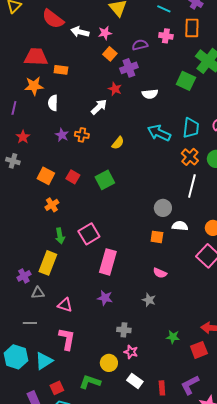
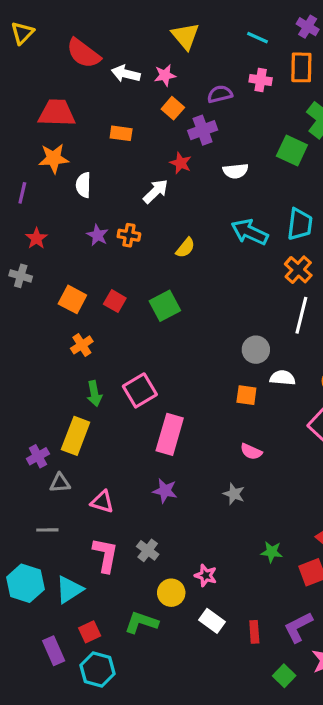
orange rectangle: (61, 70) -> (121, 133), moved
gray cross: (124, 330) -> (148, 550), moved, turned 32

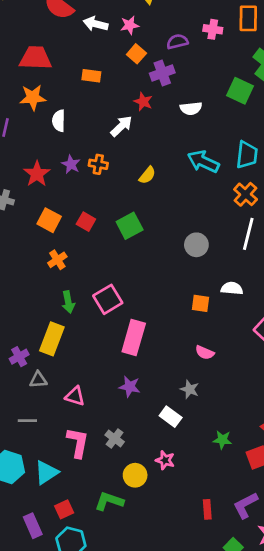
red star: (36, 238) -> (37, 174), moved, size x1.4
gray circle: (256, 350) -> (196, 245), moved
white rectangle: (212, 621) -> (171, 417), moved

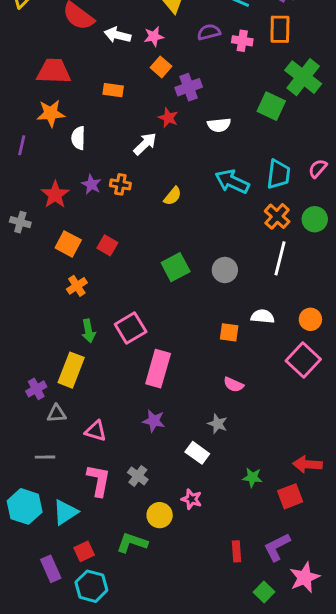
purple semicircle: (177, 42) -> (209, 32), moved
green square: (130, 226) -> (176, 267), moved

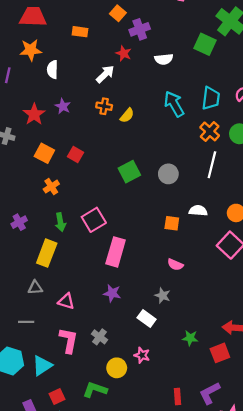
cyan arrow: (232, 182) -> (174, 104), turned 35
orange cross: (120, 184) -> (104, 106), moved
purple cross: (36, 389) -> (19, 222), moved

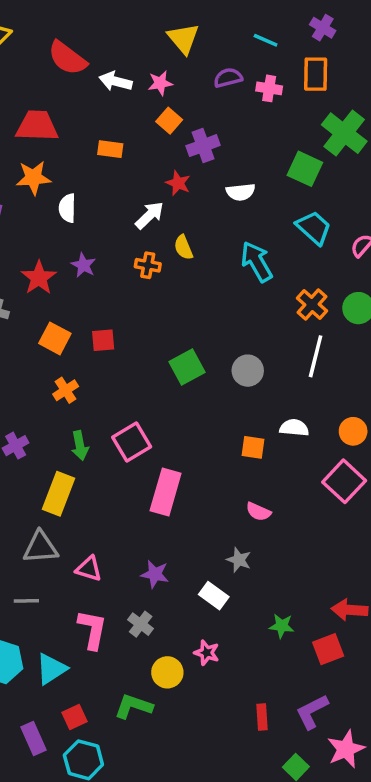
cyan trapezoid: (211, 98) -> (314, 228), moved, turned -55
yellow semicircle: (127, 115) -> (183, 247), moved, turned 119
red square: (75, 154) -> (103, 340), turned -35
gray triangle: (35, 288) -> (41, 547), size x1.5
purple star: (112, 293) -> (155, 574), moved

